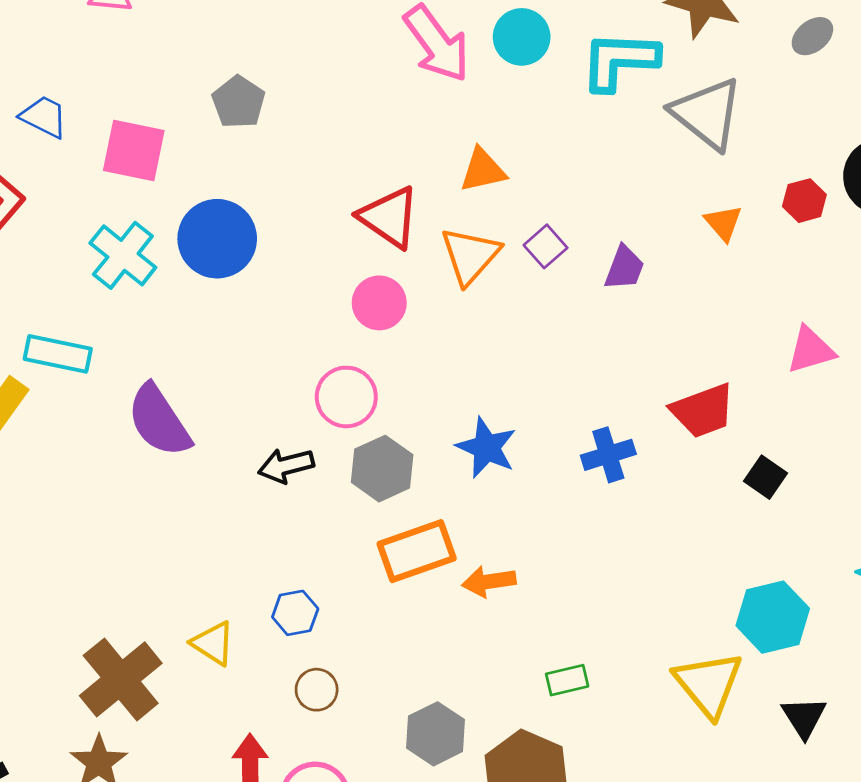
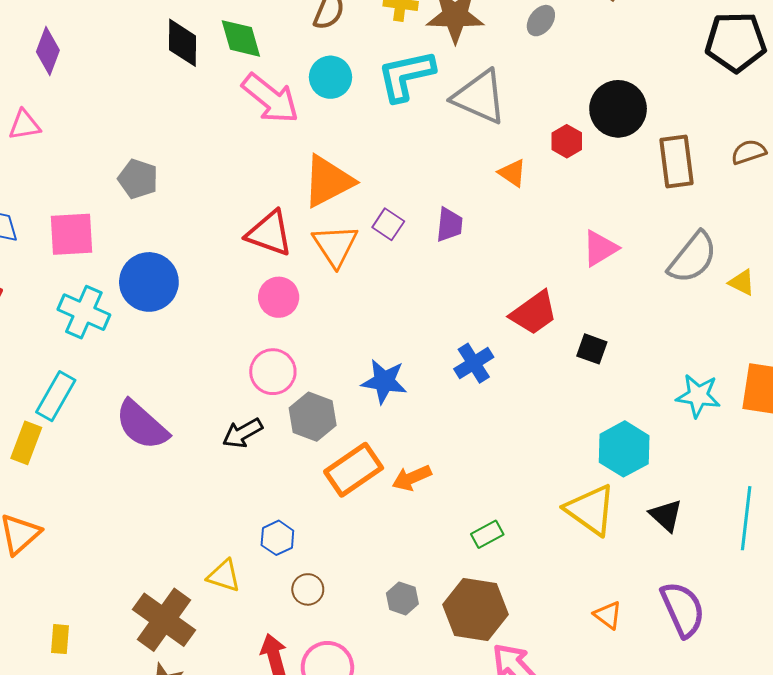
orange triangle: (483, 170) -> (328, 181), size x1.5
cyan rectangle: (58, 354) -> (56, 396), turned -57
gray hexagon: (435, 734) -> (402, 598), size x0.7

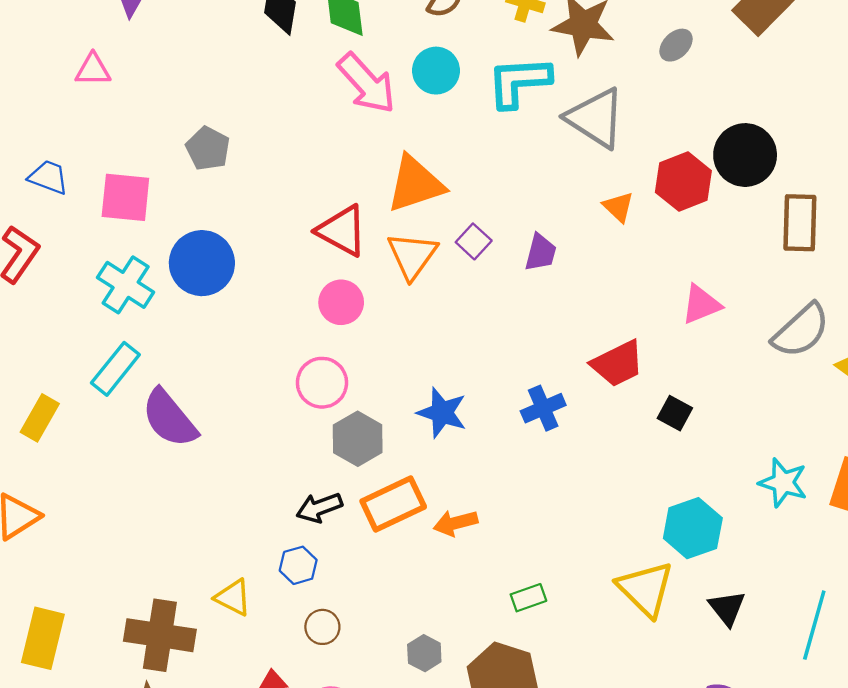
red hexagon: (567, 141) -> (683, 182), size x1.6
cyan rectangle: (56, 396) -> (115, 369), moved
black arrow: (242, 433) -> (319, 508), moved
brown cross: (164, 620) -> (160, 635), turned -36
yellow rectangle: (60, 639) -> (43, 638), size x1.8

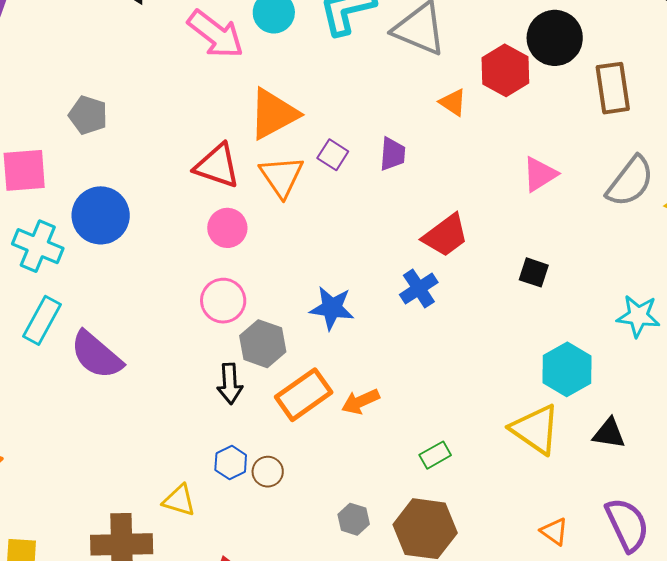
red trapezoid: (618, 364) -> (446, 235), moved
black arrow: (319, 508) -> (230, 384), moved, turned -63
black triangle: (727, 608) -> (609, 433), turned -33
brown circle: (322, 627) -> (268, 472), moved

